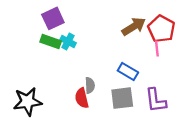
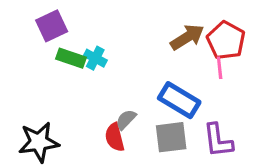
purple square: (53, 18) -> (52, 26), moved
blue rectangle: (128, 72) -> (179, 100), size x1.4
gray semicircle: (90, 85) -> (126, 119), turned -133

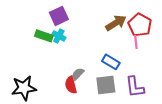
purple square: (52, 26) -> (59, 16), moved
blue rectangle: (179, 100) -> (111, 62), size x0.7

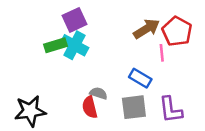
green rectangle: (44, 36) -> (56, 45), turned -36
cyan cross: (59, 36) -> (74, 45), size x1.5
pink line: (136, 42) -> (162, 53), moved
gray semicircle: (78, 74) -> (99, 93), turned 64

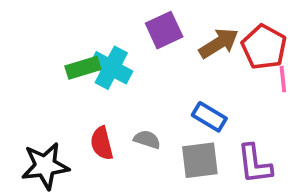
purple square: (74, 20) -> (164, 30), moved
pink line: (162, 53) -> (283, 79), moved
red semicircle: (90, 107) -> (102, 143), moved

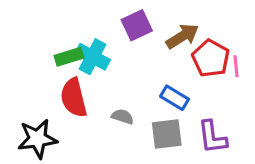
red pentagon: (264, 47) -> (211, 58), moved
red semicircle: (102, 143) -> (74, 98), moved, size x1.4

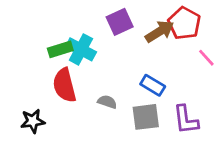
red pentagon: (211, 58) -> (184, 23), moved
pink line: (236, 66) -> (206, 58), turned -36
black star: (37, 139) -> (33, 121), size x0.7

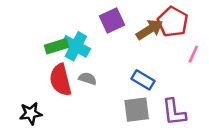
pink line: (206, 58) -> (193, 54), turned 66
gray semicircle: (107, 102) -> (88, 79), moved

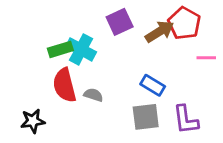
pink line: (193, 54) -> (206, 58), turned 66
gray semicircle: (88, 79) -> (93, 95), moved

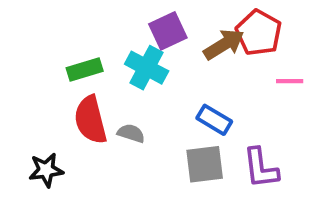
cyan cross: (81, 49) -> (147, 68), moved

